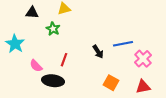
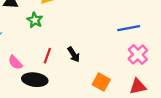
blue line: (123, 44) -> (129, 28), moved
black arrow: (98, 52) -> (74, 54), moved

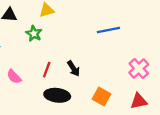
blue line: (129, 28) -> (108, 30), moved
black ellipse: (35, 80) -> (57, 95), moved

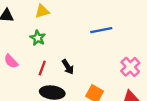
green star: (34, 34) -> (38, 38), moved
pink semicircle: (14, 77) -> (11, 61), moved

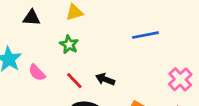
black arrow: (68, 67) -> (105, 79), turned 144
red line: (42, 68) -> (74, 81), turned -64

